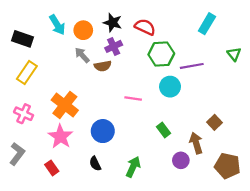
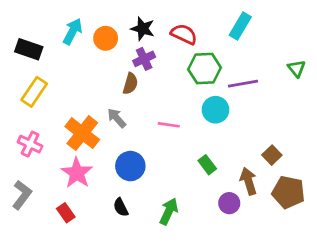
cyan rectangle: (207, 24) -> (240, 26), moved
cyan arrow: (57, 25) -> (73, 31), turned -120
gray arrow: (82, 55) -> (117, 118), moved
brown semicircle: (103, 66) -> (130, 84), turned -63
brown pentagon: (227, 166) -> (288, 192), moved

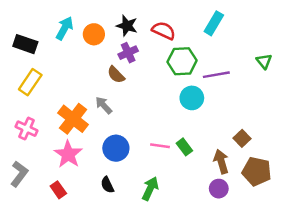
brown semicircle: (130, 84) -> (116, 75), turned 120
pink line: (169, 125) -> (160, 146), moved
purple circle: (229, 203) -> (219, 189), moved

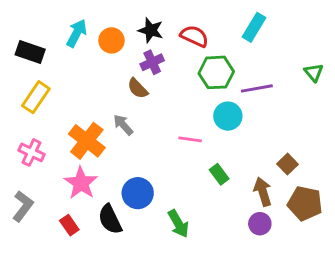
pink line: (160, 146) -> (190, 139), moved
blue circle: (116, 148) -> (138, 193), moved
black semicircle: (107, 185) -> (110, 219), moved, size x1.5
green arrow: (150, 189) -> (178, 224), turned 125

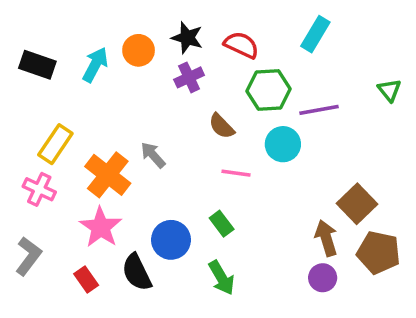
cyan arrow: (77, 33) -> (95, 65), moved
brown semicircle: (138, 88) -> (222, 126), moved
yellow rectangle: (36, 97) -> (55, 144), moved
brown square: (287, 164) -> (357, 204), size x1.5
green rectangle: (219, 174) -> (222, 224), moved

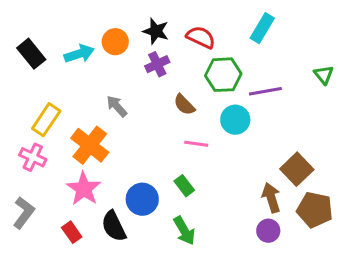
black rectangle: (37, 65) -> (31, 54), turned 32
cyan arrow: (95, 65) -> (79, 54), turned 44
gray arrow: (153, 155) -> (117, 106), moved

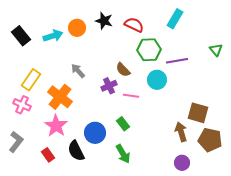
purple cross: (157, 64) -> (109, 86), moved
brown square: (297, 169) -> (198, 113), turned -30
purple circle: (268, 231) -> (182, 163), moved

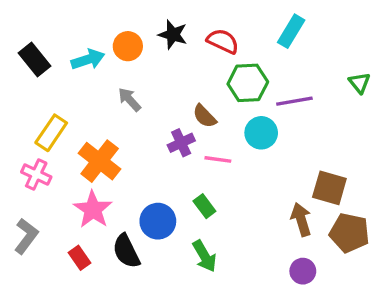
gray arrow: (78, 71) -> (130, 99), moved

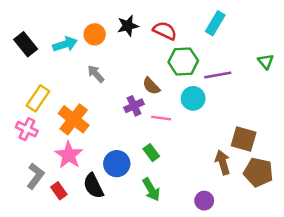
black star: (173, 35) -> (128, 26), turned -30
gray L-shape: (26, 236) -> (35, 176), moved
purple circle: (303, 271) -> (204, 201), moved

